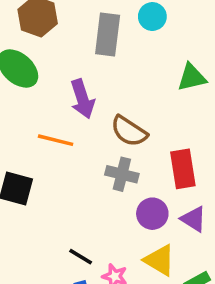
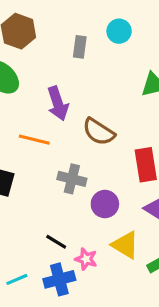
gray rectangle: (108, 34) -> (80, 47), size x0.6
gray cross: (122, 174) -> (72, 179), moved
purple circle: (152, 214) -> (105, 204), moved

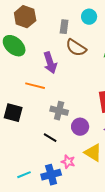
brown semicircle: (99, 132) -> (76, 48), moved
black line: (56, 242) -> (50, 138), moved

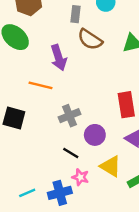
gray cross: (59, 111) -> (69, 116), turned -36
black line: (50, 138) -> (71, 153), moved

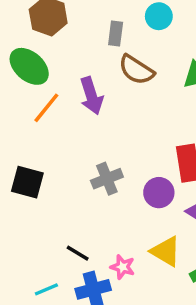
orange line: (41, 85) -> (46, 108), moved, turned -65
purple circle: (95, 135) -> (159, 193), moved
black line: (71, 153) -> (78, 253), moved

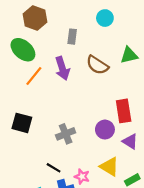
gray rectangle: (116, 34) -> (72, 37), moved
brown semicircle: (136, 70) -> (97, 65), moved
gray cross: (107, 179) -> (66, 134), moved

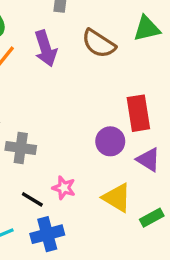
gray cross: (66, 134) -> (21, 148), moved, turned 30
pink star: (82, 177) -> (64, 188), moved

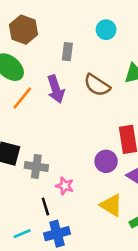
pink star: (64, 188) -> (65, 186), moved
black line: (32, 199) -> (45, 206), turned 42

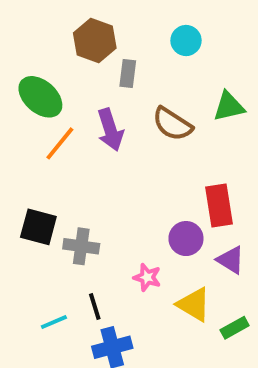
brown hexagon: (23, 30) -> (95, 41), moved
pink star: (65, 186) -> (147, 277), moved
cyan line: (22, 234) -> (54, 322), moved

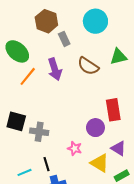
cyan circle: (186, 41) -> (95, 21), size x1.5
gray rectangle: (128, 74) -> (64, 39), turned -32
purple triangle: (231, 260) -> (118, 148), moved

